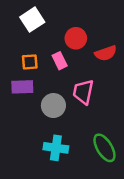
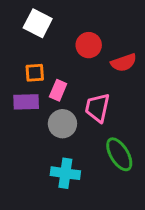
white square: (32, 20) -> (38, 23), turned -30
pink rectangle: (60, 61) -> (58, 90), moved, turned 49
green ellipse: (104, 148) -> (119, 154), moved

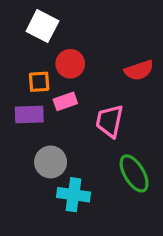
red circle: (89, 45) -> (70, 64), moved
pink rectangle: (58, 90) -> (65, 101), turned 48
gray circle: (62, 124) -> (51, 162), moved

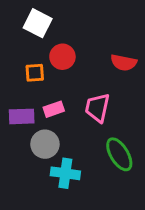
red semicircle: (139, 70) -> (124, 63), turned 30
pink rectangle: (65, 101) -> (54, 109), moved
purple rectangle: (29, 114) -> (22, 116), moved

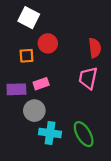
red semicircle: (124, 63) -> (95, 48), turned -108
pink trapezoid: (97, 108) -> (88, 78), moved
green ellipse: (119, 154) -> (84, 134), moved

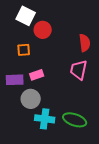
red circle: (48, 43) -> (43, 30), moved
green ellipse: (84, 134) -> (75, 120), turned -40

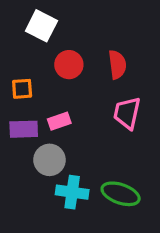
red circle: (43, 30) -> (69, 65), moved
red semicircle: (85, 43) -> (117, 65), moved
orange square: (24, 50) -> (22, 89), moved

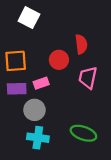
red circle: (69, 65) -> (59, 60), moved
orange square: (22, 89) -> (16, 61), size x1.5
cyan cross: (72, 192) -> (38, 138), moved

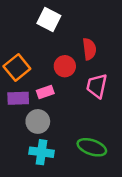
white square: (29, 18) -> (49, 20), moved
orange square: (16, 61) -> (17, 67), turned -35

